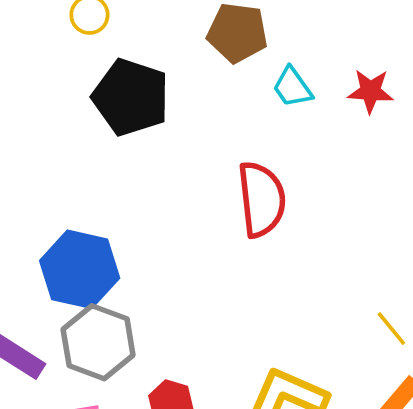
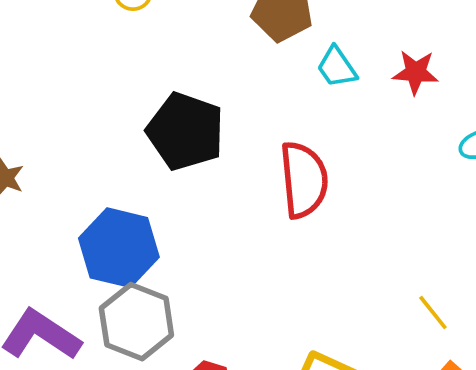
black pentagon: (131, 97) -> (185, 131), moved

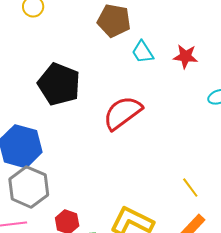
red semicircle: (304, 180) -> (123, 113), turned -123

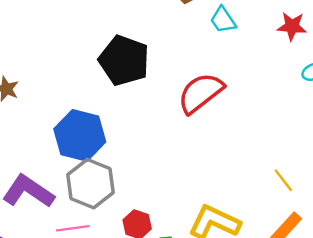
red star: (185, 56) -> (292, 26), moved

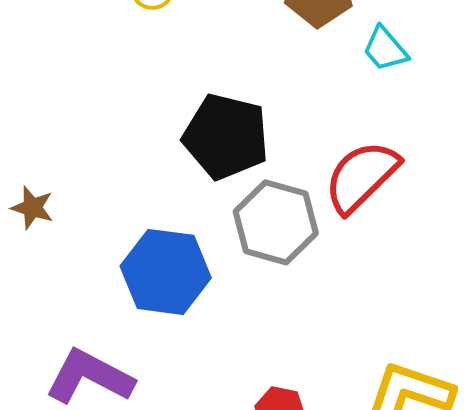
gray hexagon: (91, 184) -> (276, 222), moved

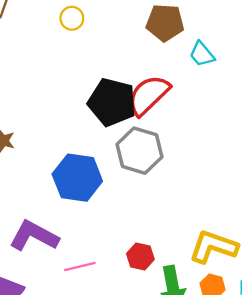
red semicircle: (361, 177) -> (149, 95), moved

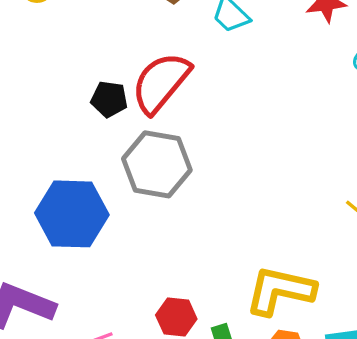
black pentagon: (112, 102) -> (109, 99), size x0.5

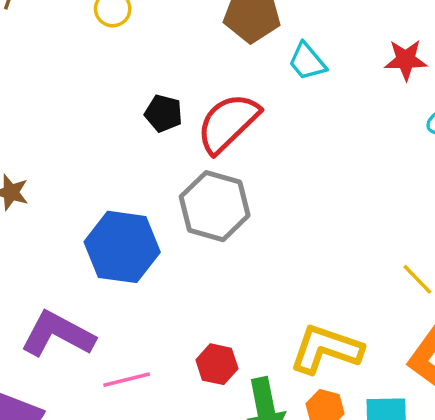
black pentagon: (109, 99) -> (164, 113), moved

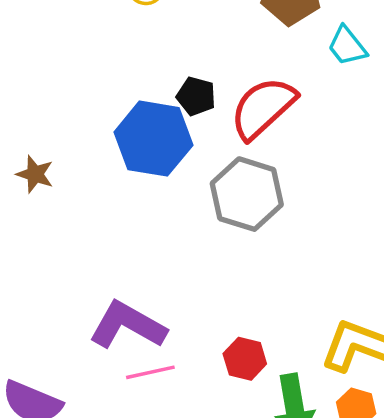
blue hexagon: (122, 247) -> (153, 139), moved
purple L-shape: (58, 334) -> (128, 325), moved

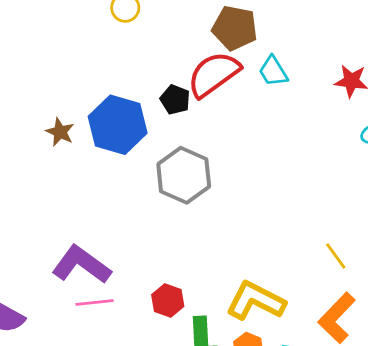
black pentagon: (196, 96) -> (175, 100), moved
red semicircle: (263, 108) -> (214, 74), moved
brown star: (35, 174) -> (60, 132), moved

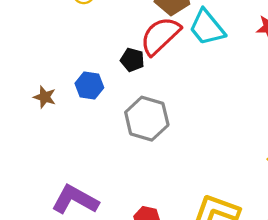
cyan trapezoid: (273, 71) -> (207, 28), size x1.5
blue hexagon: (118, 125) -> (89, 85), size x0.6

